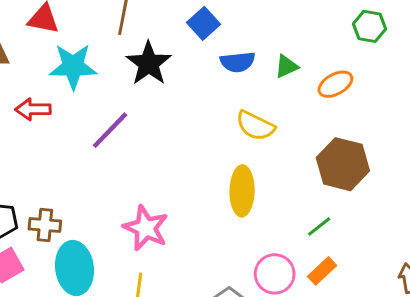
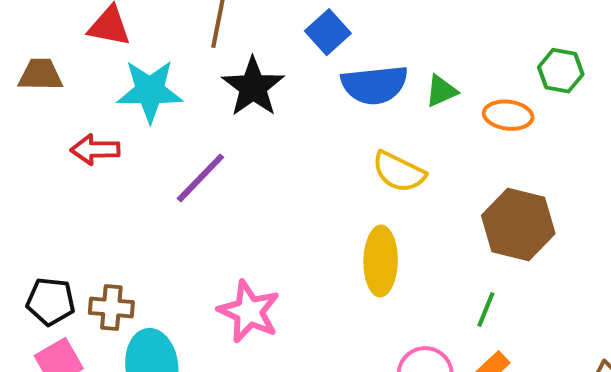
green hexagon: (370, 26) -> (561, 71), moved
blue semicircle: (238, 62) -> (375, 85), size x1.4
orange ellipse: (335, 84) -> (508, 115), turned 36
green line: (319, 226) -> (486, 310), turned -30

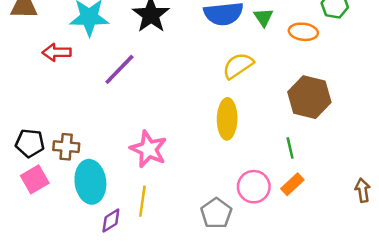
green triangle: (441, 91) -> (263, 17), turned -40
yellow semicircle: (399, 172) -> (238, 66), turned 120
green line: (486, 310) -> (290, 148), turned -35

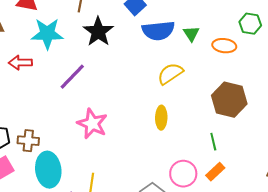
yellow ellipse: (227, 119) -> (161, 118), size x0.7
pink star: (148, 149) -> (92, 124), moved

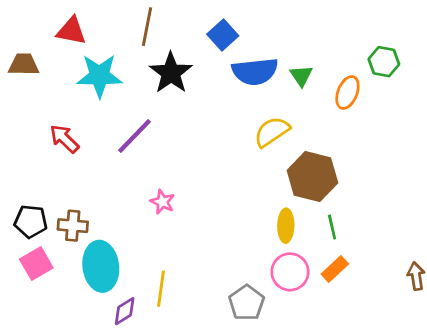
orange ellipse: (224, 46) -> (347, 92), turned -75
red arrow: (20, 63) -> (64, 139), moved, turned 45
brown hexagon: (229, 100) -> (312, 177), moved
yellow ellipse: (161, 118) -> (286, 226), moved
pink star: (92, 124) -> (162, 202), size x0.6

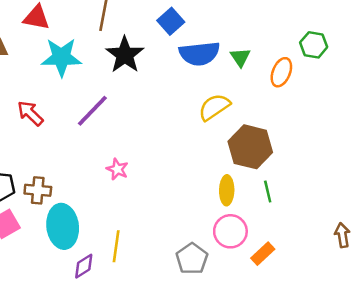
orange rectangle: (335, 269) -> (263, 254), moved

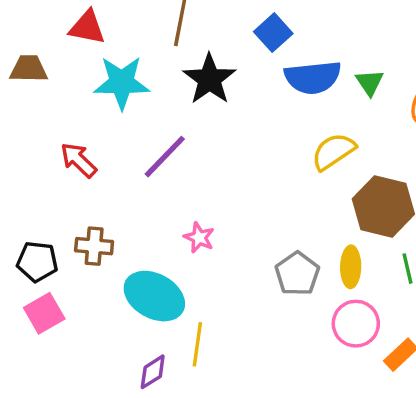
brown cross: (38, 190) -> (94, 246), moved
cyan ellipse: (63, 226) -> (154, 296), moved, turned -54
gray pentagon: (192, 259) -> (297, 274), moved

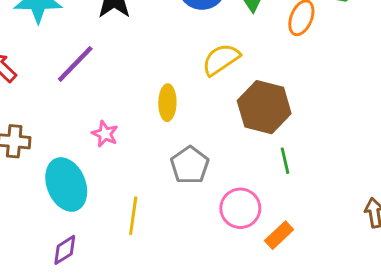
yellow ellipse: (351, 267) -> (167, 103), moved
cyan ellipse: (154, 296) -> (66, 184), turned 39
yellow line: (197, 344) -> (133, 216), moved

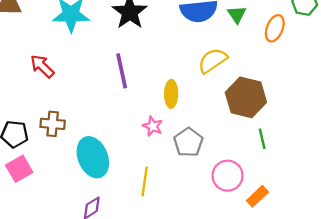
purple line: (75, 64) -> (122, 71), moved, turned -56
pink star: (105, 134) -> (153, 126), moved

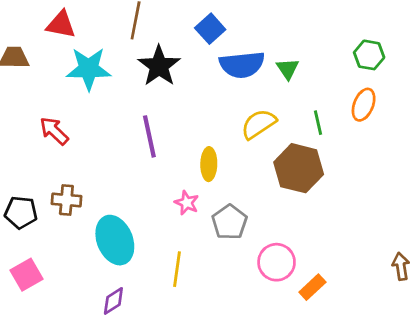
orange ellipse: (275, 28) -> (364, 105), moved
green line: (262, 139) -> (318, 123), moved
pink square: (19, 169) -> (26, 275), moved

